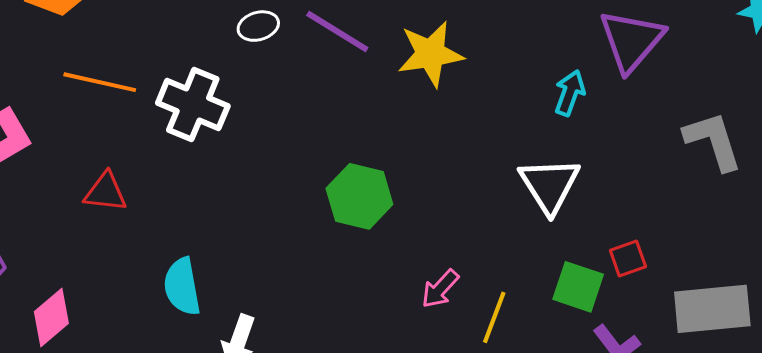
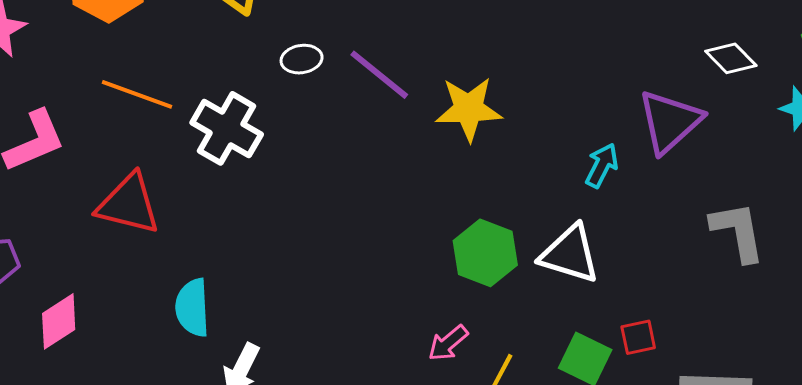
white triangle: (549, 185) -> (570, 254), turned -48
red triangle: (105, 192) -> (129, 204), size x1.5
green hexagon: (359, 196) -> (485, 253), moved

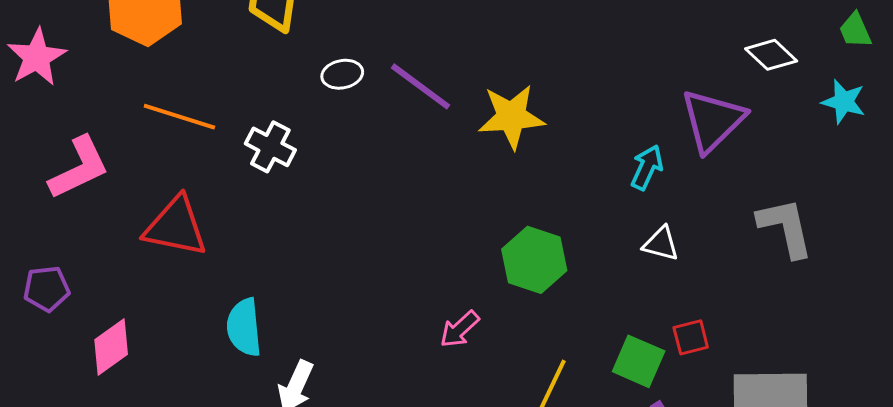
white cross: (227, 128) -> (270, 147), size x0.7
white triangle: (570, 254) -> (661, 244), moved, size x0.6
pink arrow: (448, 343) -> (460, 329), moved

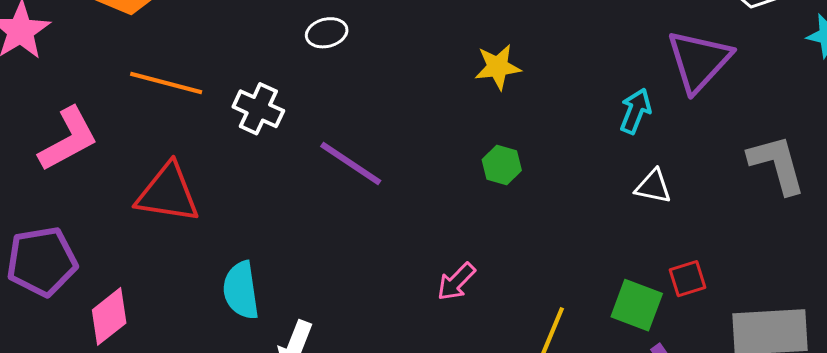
purple line: (421, 86) -> (351, 164), moved
yellow star: (511, 117) -> (498, 67), size x0.7
green hexagon: (534, 260) -> (502, 165), moved, size x0.6
purple pentagon: (46, 289) -> (42, 261), size x1.5

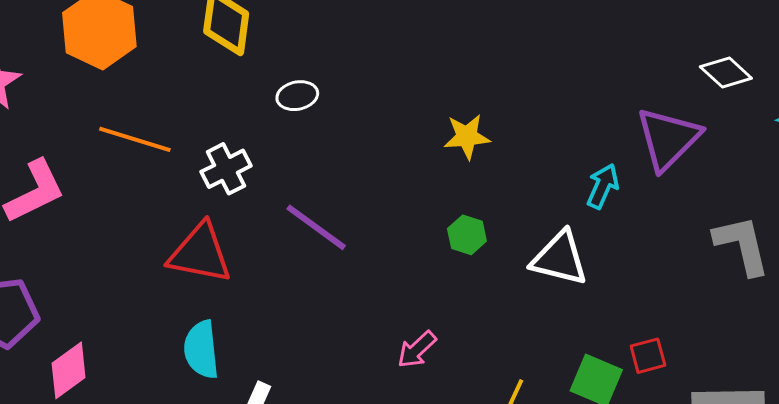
white cross: (258, 109) -> (226, 169), turned 36
white triangle: (653, 187) -> (560, 258), moved, size x1.6
red triangle: (168, 193) -> (200, 253), moved

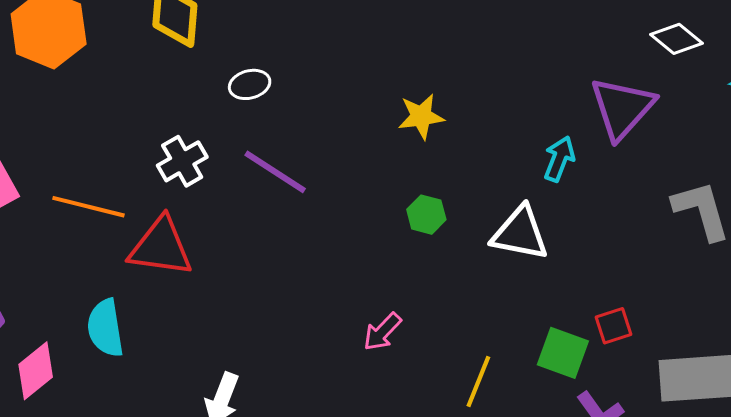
orange line: (135, 139) -> (88, 207), moved
purple line: (316, 227) -> (275, 172), moved
cyan semicircle: (201, 350) -> (105, 328), moved

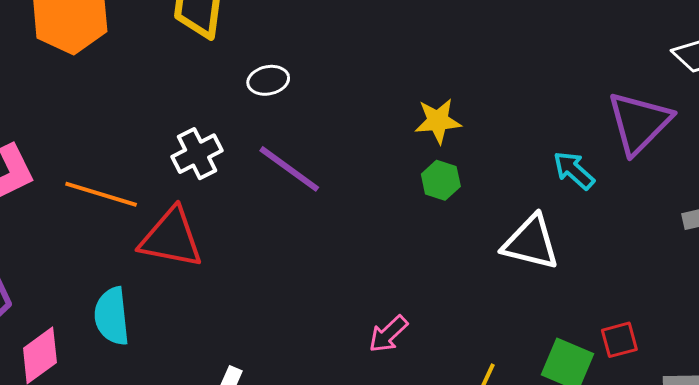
cyan arrow: (559, 159) -> (574, 170), turned -72
green hexagon: (426, 215) -> (441, 180), moved

